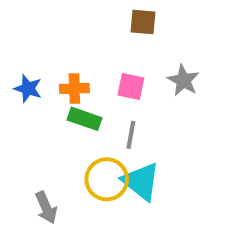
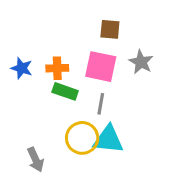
brown square: (143, 22) -> (110, 29), moved
pink square: (131, 87) -> (101, 67), size x1.5
cyan triangle: (141, 181) -> (108, 139), turned -32

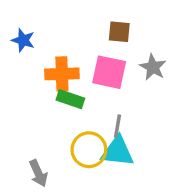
blue star: (22, 68) -> (23, 40), moved
orange cross: (57, 68) -> (62, 74), size x1.4
gray line: (101, 104) -> (118, 126), moved

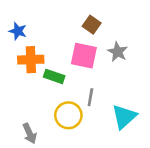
brown square: (119, 32) -> (92, 25), turned 30
orange cross: (62, 74) -> (31, 60), moved
cyan triangle: (118, 151) -> (124, 117), moved, turned -48

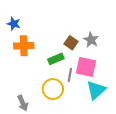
brown square: (92, 25) -> (71, 43), moved
pink square: (84, 56) -> (86, 67), moved
green rectangle: (54, 76) -> (56, 59), moved, turned -42

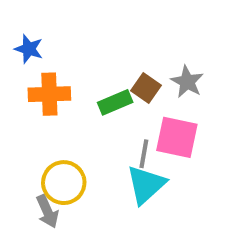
green rectangle: (56, 59) -> (115, 102), moved
yellow circle: (53, 89) -> (64, 183), moved
cyan triangle: (96, 90) -> (146, 185), moved

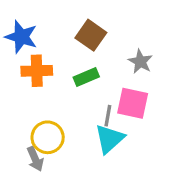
blue star: (29, 49) -> (21, 37), size x1.5
brown square: (146, 88) -> (91, 35), moved, size x1.4

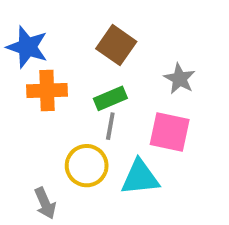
gray line: (108, 116) -> (110, 126), moved
yellow circle: (48, 137) -> (87, 166), moved
cyan triangle: (109, 139) -> (140, 178), turned 36

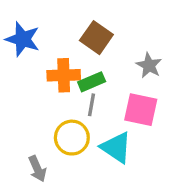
orange cross: (47, 91) -> (64, 75), moved
cyan triangle: (140, 178) -> (116, 147), turned 40

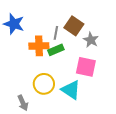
brown square: (96, 38) -> (74, 26), moved
gray line: (92, 105) -> (56, 33), moved

